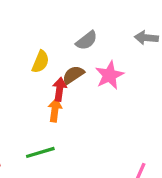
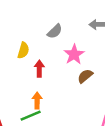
brown semicircle: (73, 75) -> (85, 76), moved
orange arrow: (55, 110) -> (37, 100), moved

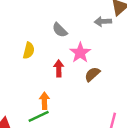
gray semicircle: (55, 31) -> (60, 30), turned 91
red arrow: (39, 69) -> (59, 68), moved

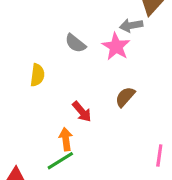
pink star: (80, 53) -> (116, 47), moved
red arrow: (59, 68) -> (82, 112), moved, turned 147

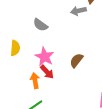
pink star: (116, 47) -> (45, 57), moved
orange arrow: (66, 139) -> (35, 81), moved

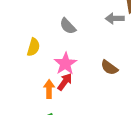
brown semicircle: (76, 60) -> (109, 68), moved, turned -104
red arrow: (47, 72) -> (65, 82), turned -112

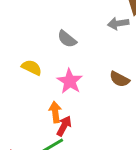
yellow semicircle: (33, 47) -> (32, 67), turned -72
red arrow: (65, 82) -> (64, 126), moved

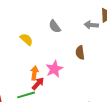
brown semicircle: (119, 79) -> (80, 53), moved, turned 40
pink star: (70, 81) -> (54, 69), moved

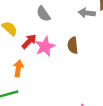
pink star: (54, 69) -> (45, 47), moved
red arrow: (38, 84) -> (29, 41), moved

